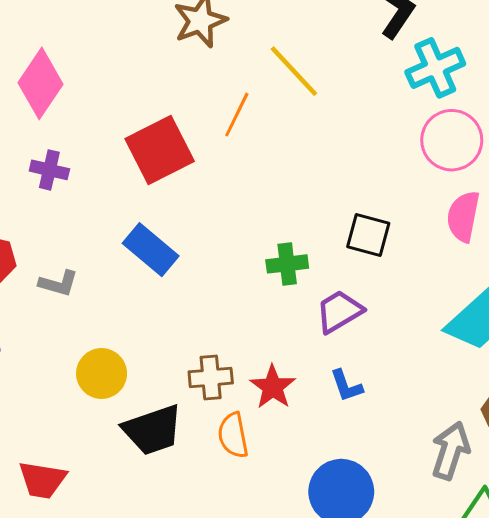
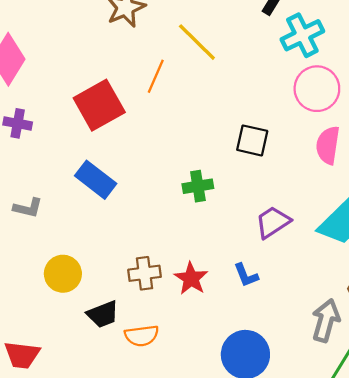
black square: (368, 235) -> (252, 140), moved
purple trapezoid: (339, 311) -> (273, 222), moved
black trapezoid: (153, 430) -> (103, 314), size x0.7
orange semicircle: (233, 435) -> (142, 336), moved, turned -84

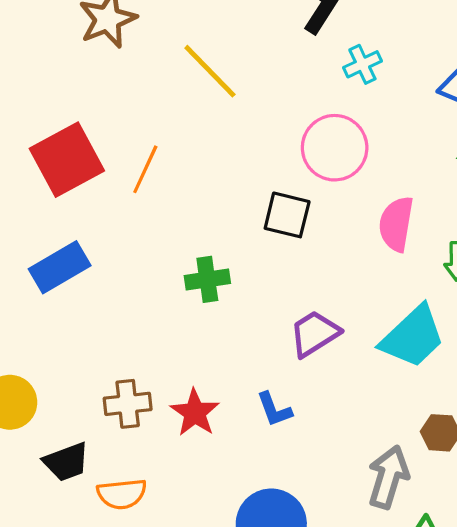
cyan cross: (302, 35) -> (362, 64), size x0.6
orange line: (156, 76) -> (145, 169), moved
pink circle: (317, 89) -> (335, 148), moved
blue rectangle: (96, 180) -> (60, 267), turned -69

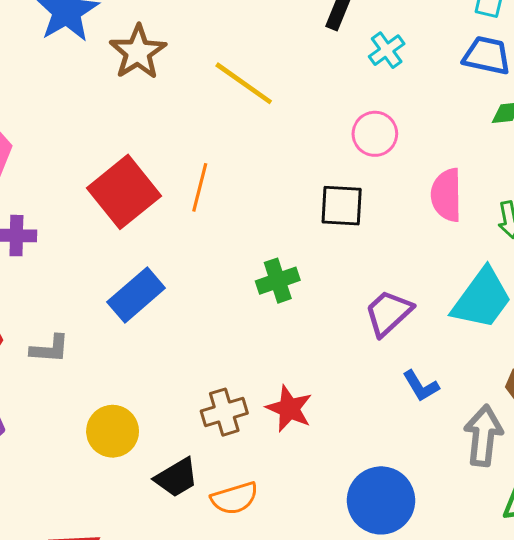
pink circle: (335, 148) -> (375, 134), size x0.7
blue L-shape: (274, 409) -> (421, 386), moved

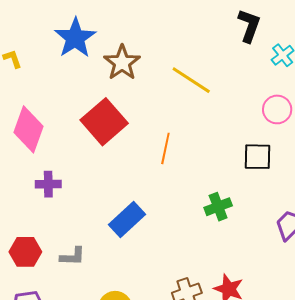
red square: (124, 192) -> (104, 122), moved

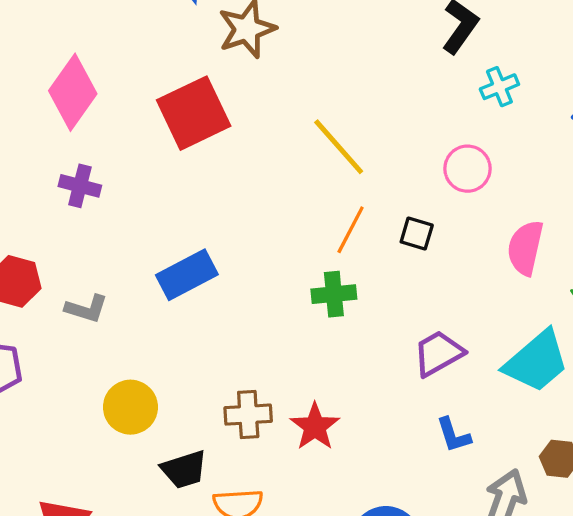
yellow line: (191, 80) -> (339, 147), moved
orange line: (165, 148) -> (351, 230), moved
black square: (257, 157) -> (417, 233), size x0.7

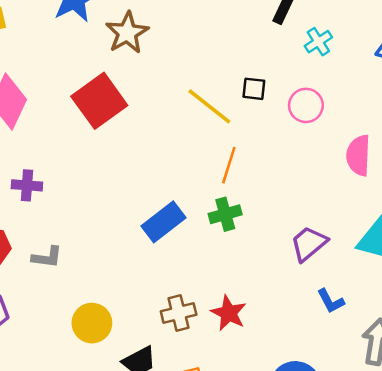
purple cross: (80, 186) -> (27, 185), moved
black square: (417, 233) -> (254, 89), moved
blue rectangle: (187, 275) -> (163, 222), moved

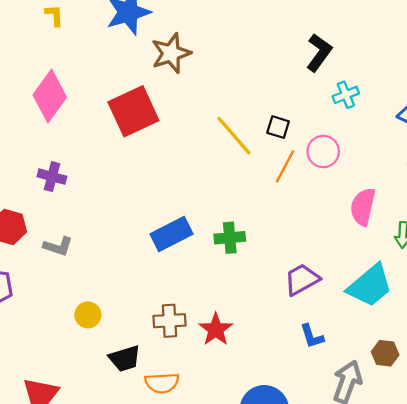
orange line: (229, 165) -> (285, 166), moved
yellow circle: (92, 323) -> (88, 315), size x0.7

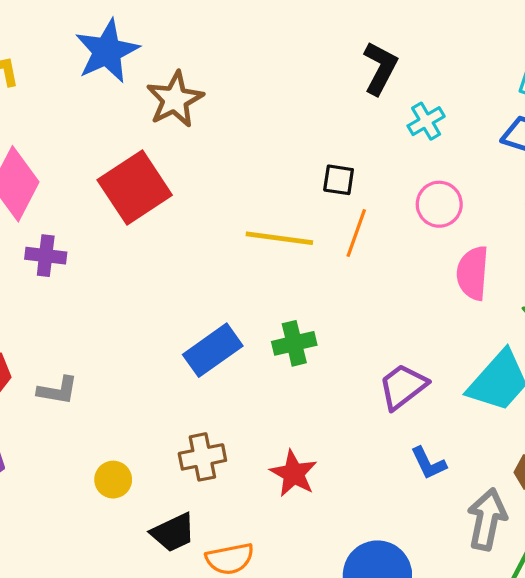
yellow line: (234, 136) -> (279, 238), moved, turned -33
pink circle: (323, 151) -> (439, 204), moved
purple cross: (52, 177) -> (46, 256), moved
brown cross: (170, 321) -> (202, 457), moved

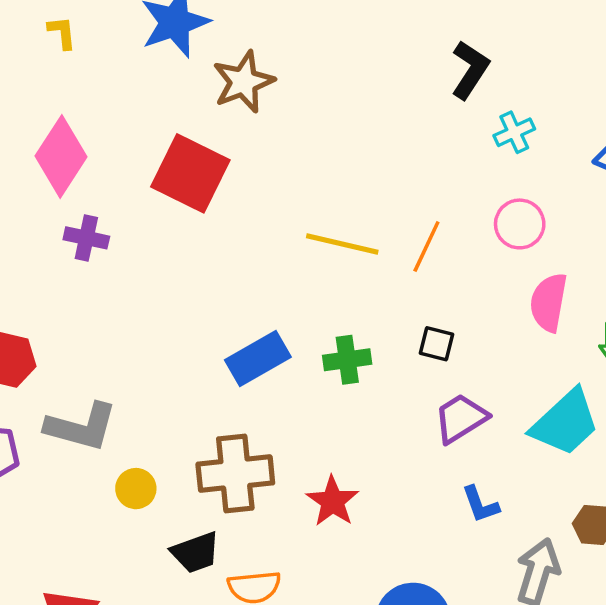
black square: (339, 180) -> (436, 344), moved
red square: (135, 188) -> (190, 173), turned -36
gray L-shape: (58, 390) -> (81, 427), moved, size x1.6
brown cross: (202, 457) -> (235, 474), size x1.5

